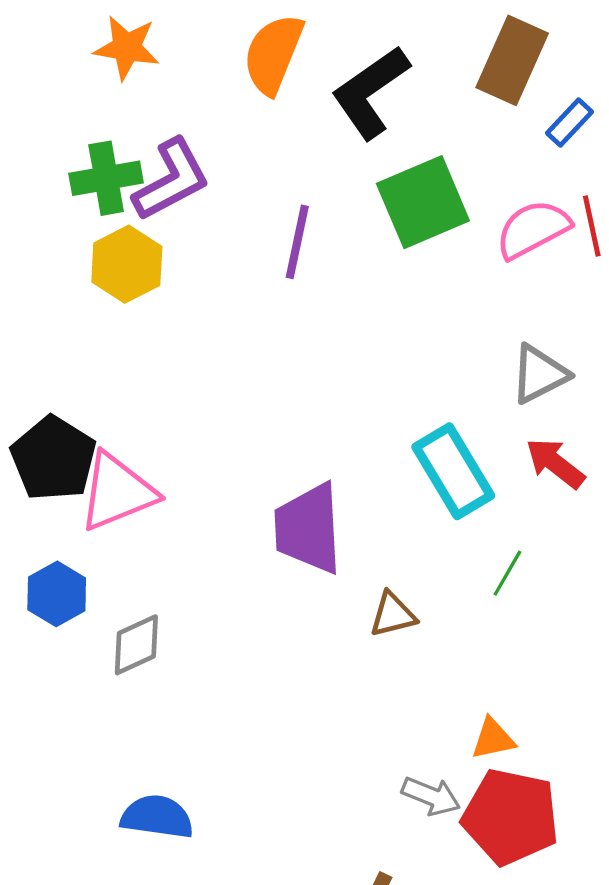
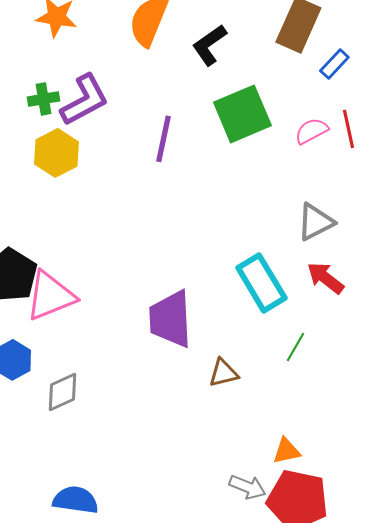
black L-shape: (370, 92) -> (209, 45), size x0.7
green cross: (106, 178) -> (43, 99), size x0.7
pink semicircle: (533, 229) -> (311, 131), size x0.7

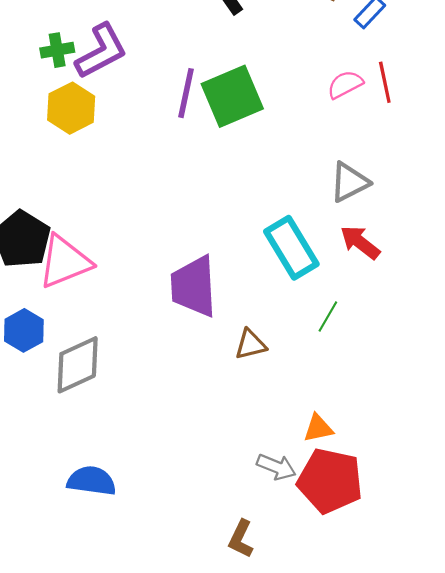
green square: (242, 114) -> (232, 96), moved
gray diamond: (62, 392) -> (78, 365), size x1.4

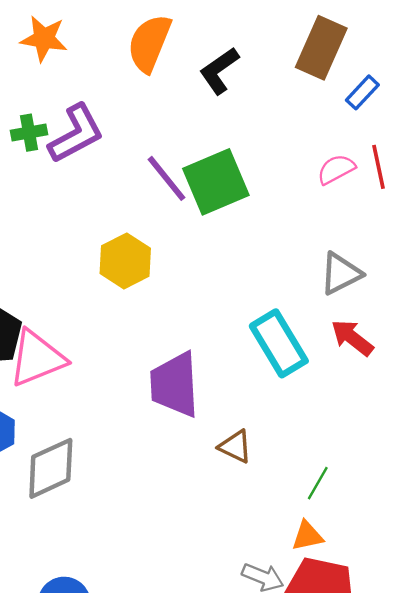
purple line: (186, 93) -> (167, 178), turned -51
yellow hexagon: (71, 108) -> (125, 261), moved
green line: (328, 316) -> (318, 483), moved
brown triangle: (251, 344) -> (235, 447), turned 40

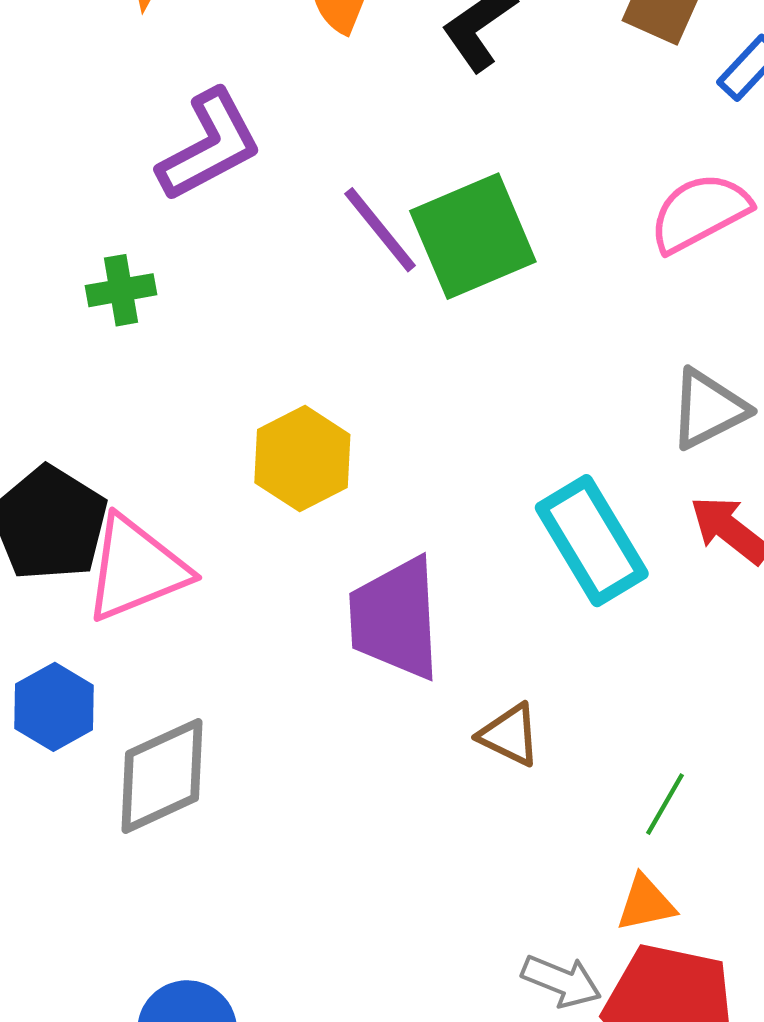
green cross: (29, 133) -> (121, 290), moved
pink semicircle: (336, 169) -> (700, 212), size x1.4
yellow hexagon: (125, 261) -> (302, 459), moved

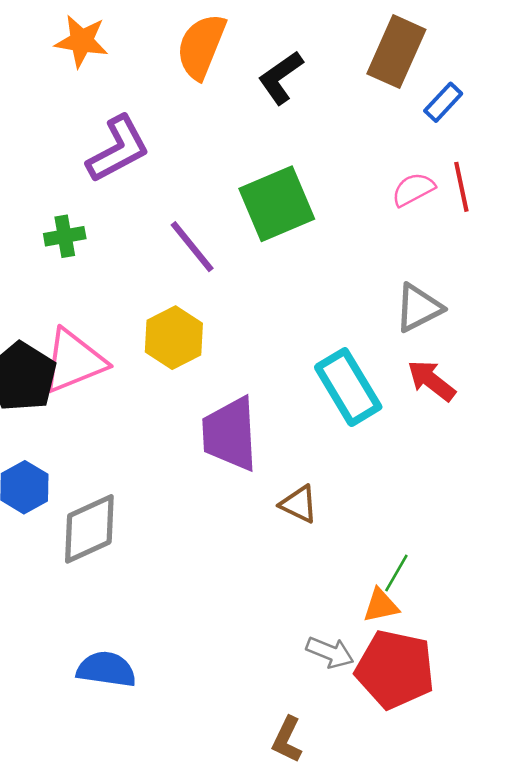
pink semicircle: (700, 212) -> (413, 189), size x0.7
purple line: (380, 230) -> (192, 247), moved
pink triangle: (136, 569) -> (74, 361), moved
green line: (665, 804) -> (396, 573), moved

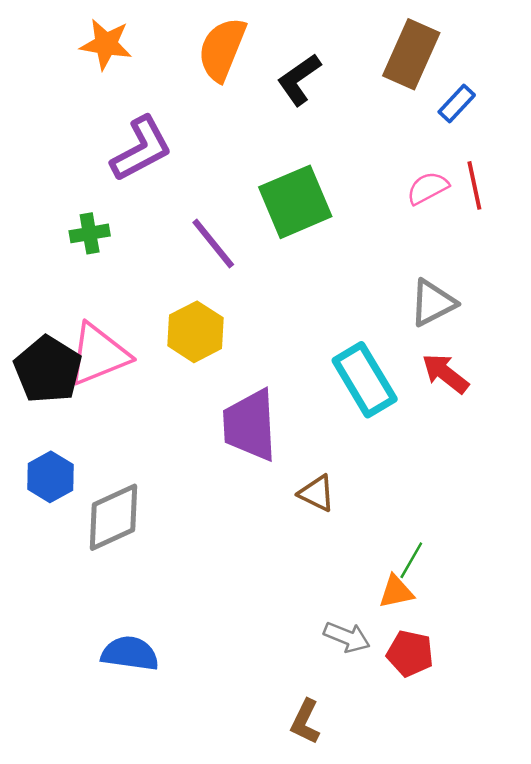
red pentagon: (395, 669) -> (410, 654), size x0.6

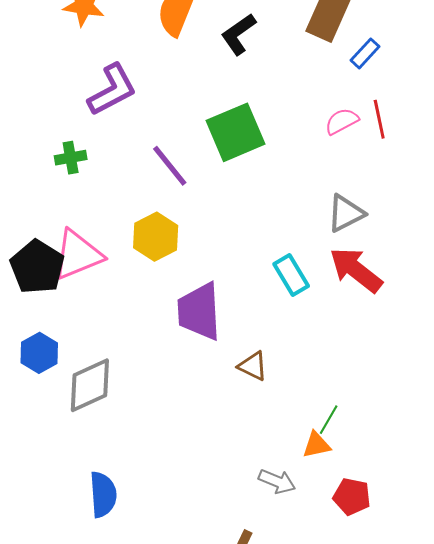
red arrow: (445, 373) -> (356, 270), size x1.4
cyan rectangle: (365, 380) -> (291, 275), size x0.7
blue semicircle: (130, 654) -> (103, 494), turned 78
red pentagon: (410, 654) -> (352, 497), moved

